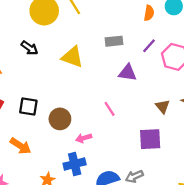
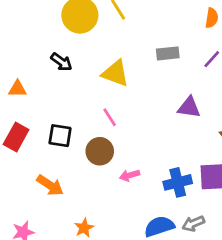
purple triangle: (128, 73) -> (189, 107), moved
pink line: (110, 109) -> (110, 117), moved
blue cross: (75, 164) -> (178, 182), moved

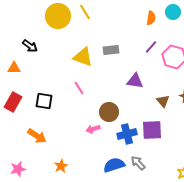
gray rectangle: (168, 53) -> (111, 50), moved
black arrow: (61, 62) -> (30, 46), moved
brown circle: (100, 151) -> (109, 112), moved
gray arrow: (193, 224) -> (138, 163), turned 70

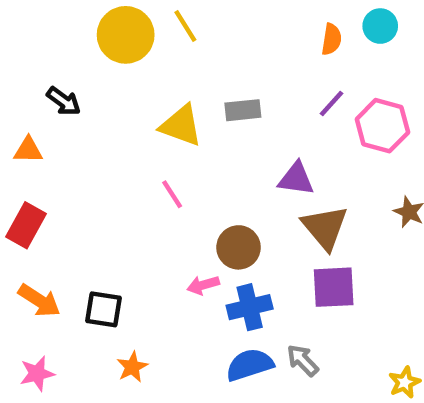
black square: (44, 101) -> (103, 309), moved
brown triangle: (163, 101) -> (325, 227), moved, size x1.6
blue cross: (127, 134) -> (250, 307), moved
orange arrow: (37, 136) -> (39, 301), moved

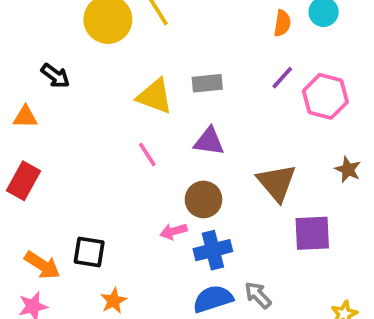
purple triangle: (296, 179) -> (209, 141), moved
purple square: (334, 287) -> (312, 233), moved
orange arrow: (39, 301) -> (42, 265), moved

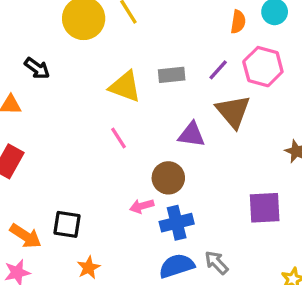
purple line: (282, 78) -> (218, 70), moved
pink hexagon: (325, 96) -> (263, 67), moved
purple triangle: (209, 141) -> (192, 135), moved
brown triangle: (277, 183) -> (233, 111), moved

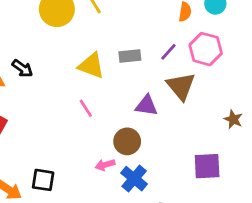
black arrow: (37, 68) -> (22, 68), moved
blue cross: (177, 223) -> (134, 179), turned -36

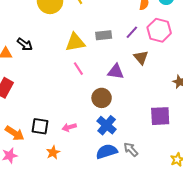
yellow triangle: (91, 66) -> (75, 42), turned -30
brown triangle: (181, 86) -> (141, 58), size x0.7
pink line: (86, 108) -> (78, 69), moved
pink arrow: (105, 165) -> (69, 127), moved

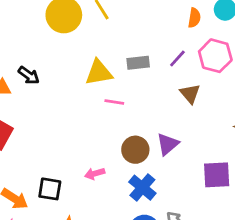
pink line: (78, 69) -> (114, 102), moved, turned -48
purple triangle: (116, 72) -> (168, 144), moved, turned -48
pink arrow: (69, 127) -> (95, 174), moved

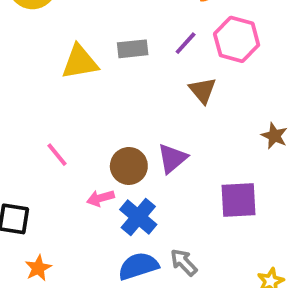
pink line: (114, 102) -> (57, 155), moved, turned 42
pink arrow: (95, 174) -> (100, 198), moved

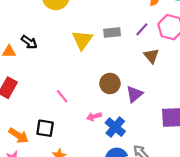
yellow triangle: (80, 62) -> (82, 40), turned -45
pink line: (57, 155) -> (62, 96), moved
brown circle: (129, 166) -> (110, 83), moved

